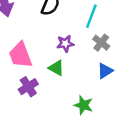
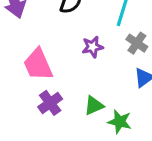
green triangle: (56, 68) -> (94, 105), moved, turned -49

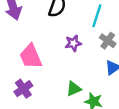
purple cross: (50, 103) -> (23, 89), moved

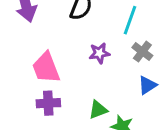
purple cross: (23, 89) -> (48, 103), moved, turned 30

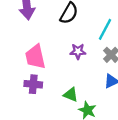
green triangle: (98, 110) -> (71, 95), turned 35

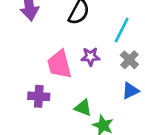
pink trapezoid: (35, 57) -> (59, 64), moved

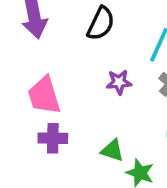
pink trapezoid: (59, 64) -> (44, 95), moved

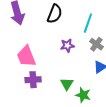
green triangle: (112, 150) -> (67, 84), turned 48

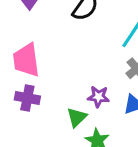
purple star: (67, 46) -> (98, 97), moved

